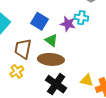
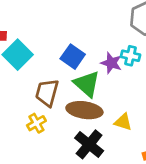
green triangle: (51, 40) -> (87, 84), size x1.5
yellow triangle: (87, 80) -> (123, 122), moved

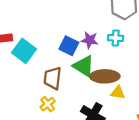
purple star: (111, 63) -> (90, 40), moved
brown ellipse: (84, 110) -> (105, 76), moved

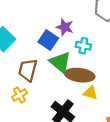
cyan cross: (116, 38) -> (83, 46), moved
purple star: (90, 40) -> (65, 27), moved

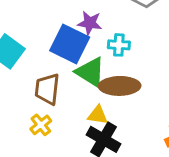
blue square: (48, 40) -> (70, 44), size x1.4
yellow triangle: (90, 93) -> (98, 115), moved

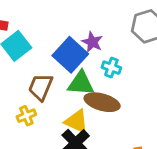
green triangle: (90, 72) -> (81, 83), turned -44
yellow triangle: (98, 115) -> (77, 121), size x1.4

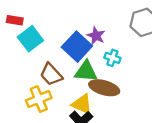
brown trapezoid: (41, 87) -> (51, 74), turned -65
yellow cross: (26, 116) -> (39, 99), size x1.5

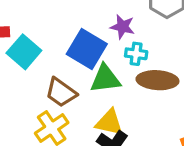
purple star: (96, 36) -> (122, 27), moved
brown ellipse: (104, 88) -> (157, 80), moved

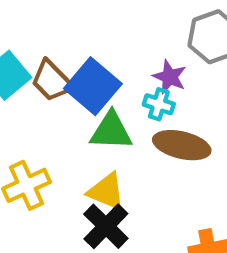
purple star: (122, 27) -> (170, 77), moved
brown trapezoid: (61, 92) -> (52, 81), moved

